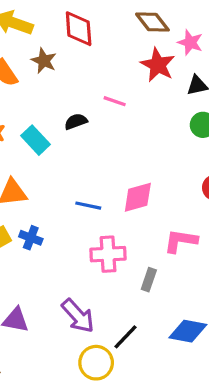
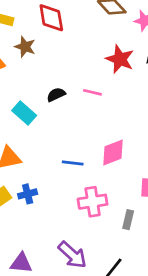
red star: (158, 65) -> (120, 59), moved
pink line: (115, 101) -> (92, 92), moved
blue cross: (31, 238) -> (28, 194), turned -30

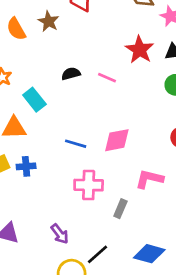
cyan rectangle: (24, 113) -> (34, 100), moved
purple arrow: (72, 255) -> (60, 234), size x0.7

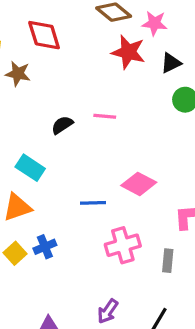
red star: (140, 50) -> (128, 52), moved
pink diamond: (117, 140) -> (139, 184), turned 56
purple arrow: (60, 234) -> (108, 311), turned 90

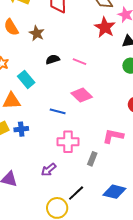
brown star: (18, 74) -> (37, 33), moved
pink diamond: (139, 184) -> (82, 95), moved
purple arrow: (108, 311) -> (49, 170), moved

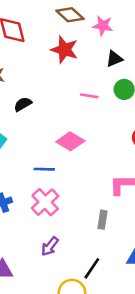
red star: (105, 27) -> (64, 50), moved
pink line: (80, 62) -> (89, 96), moved
pink cross: (68, 142) -> (45, 202), moved, turned -30

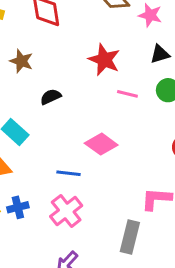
red star: (64, 50) -> (104, 60), moved
gray rectangle: (102, 220) -> (130, 237), size x1.5

